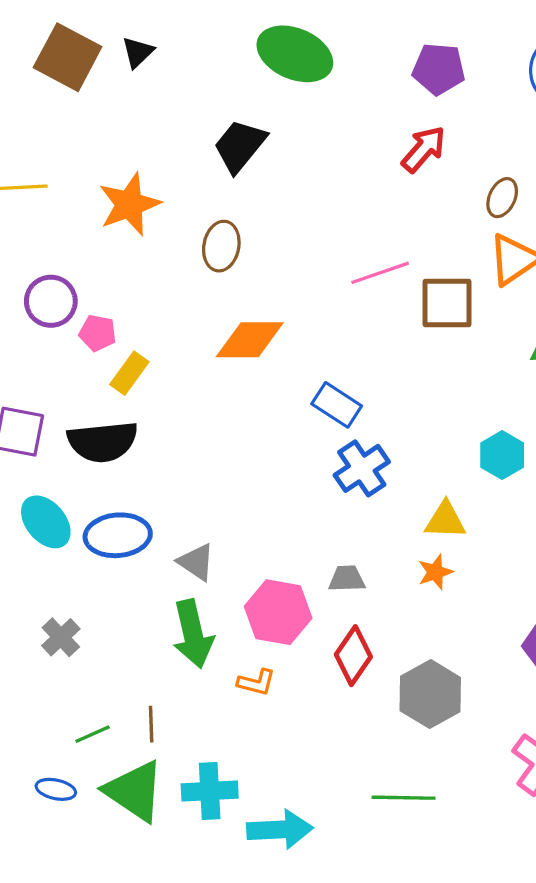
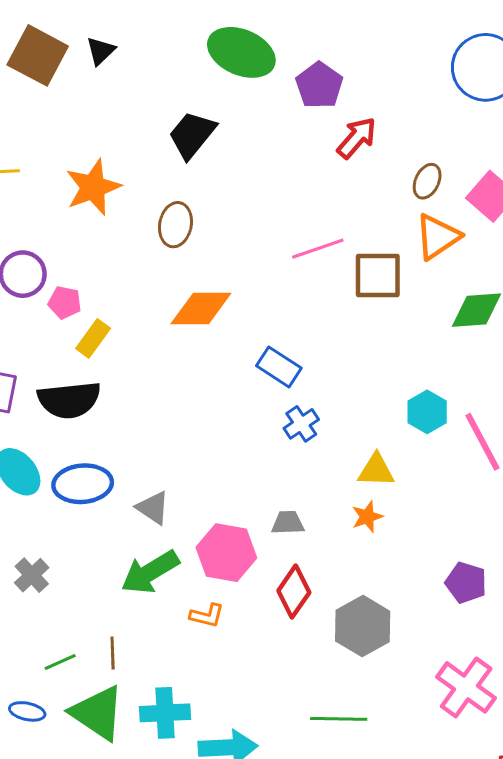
purple pentagon: (439, 69) -> (319, 85), moved, turned 30
blue cross: (362, 468) -> (301, 424), size x0.7
green arrow: (193, 634) -> (150, 572), turned 72

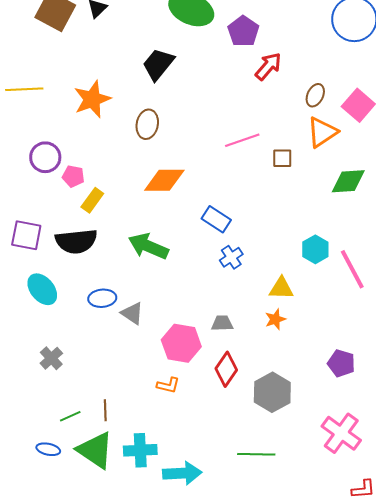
brown square: (378, 276) -> (282, 158), size x0.6
blue ellipse: (83, 484) -> (102, 298), moved, size x0.7
green arrow: (150, 572) -> (148, 246), moved, turned 54

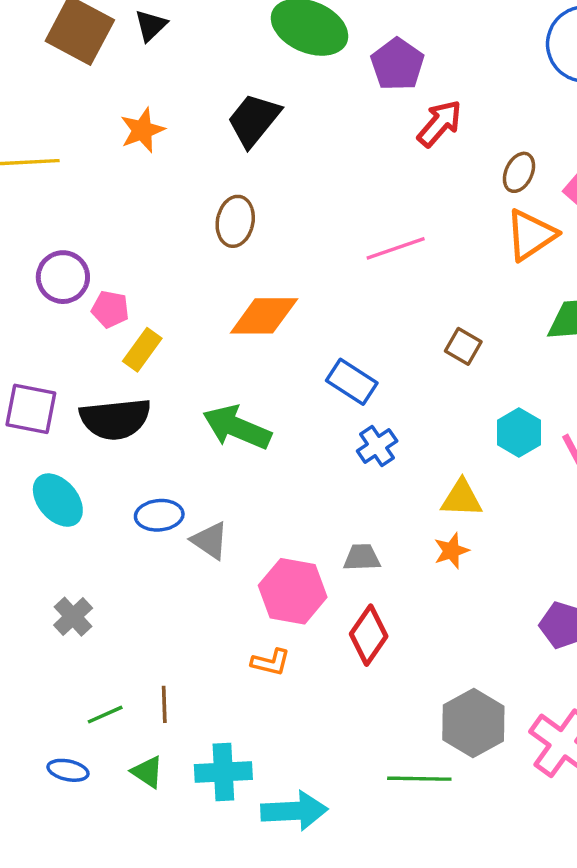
orange star: (92, 99) -> (142, 130), moved, size x0.7
brown square: (282, 158) -> (463, 346), moved, turned 30
gray hexagon: (272, 392) -> (473, 723), moved
green triangle: (95, 450) -> (147, 772), size x0.5

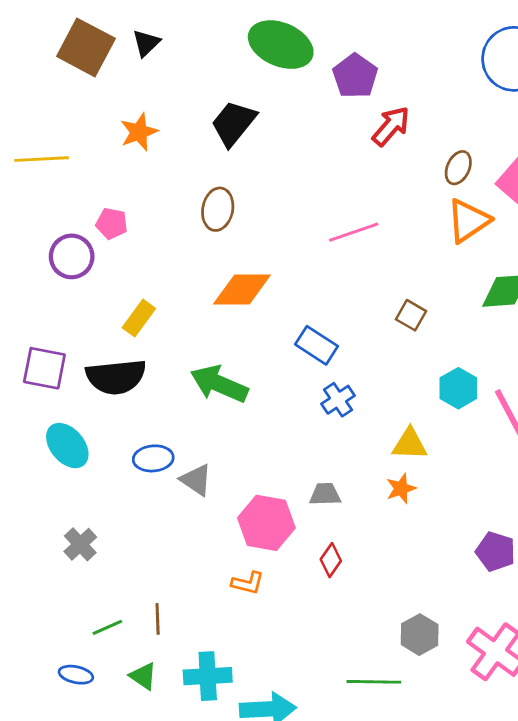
pink pentagon: (110, 309) -> (112, 224), moved
red diamond: (369, 635) -> (331, 560), size x0.7
gray hexagon: (473, 723) -> (420, 635), size x0.7

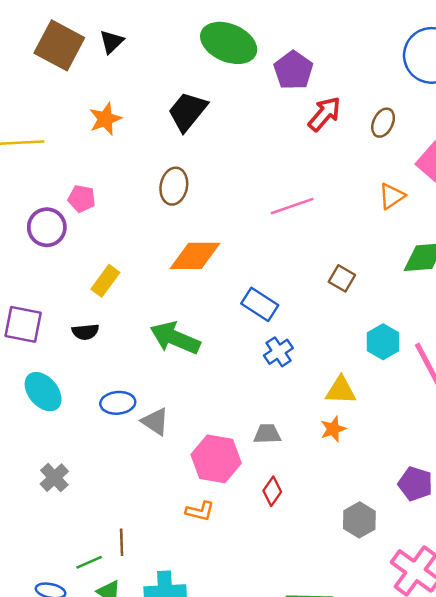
brown ellipse: (458, 168) -> (383, 123), moved
orange triangle: (468, 221) -> (392, 196), size x0.7
black semicircle: (116, 377) -> (85, 332), size x0.5
green line: (107, 627) -> (89, 562), moved
gray hexagon: (420, 635) -> (359, 520), moved

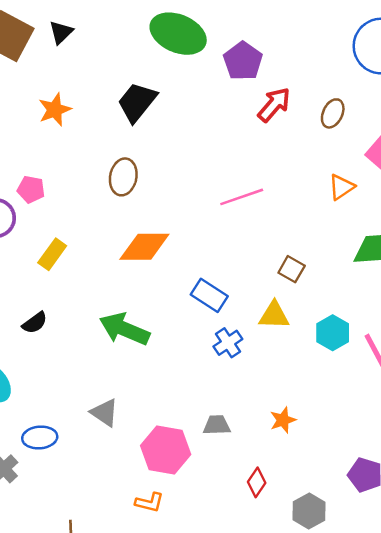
yellow rectangle: (105, 281) -> (52, 254), moved
black semicircle: (85, 332) -> (35, 323), turned -30
yellow triangle: (341, 390) -> (274, 315), moved
blue ellipse: (118, 403) -> (40, 437), moved
red diamond: (272, 491) -> (257, 482), moved

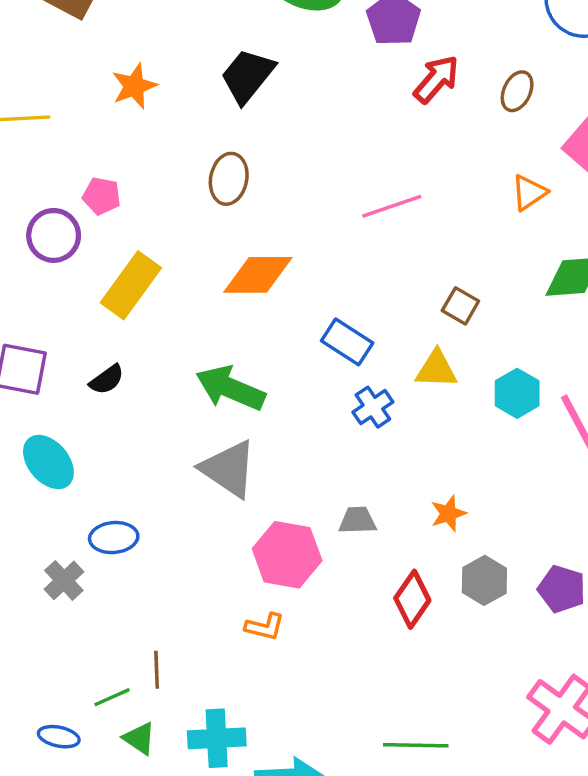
yellow rectangle: (52, 254) -> (131, 285), size x1.5
gray triangle: (105, 413) -> (229, 469), moved, size x1.5
red diamond: (257, 482) -> (412, 599), size x1.4
gray hexagon: (309, 511) -> (484, 580), moved

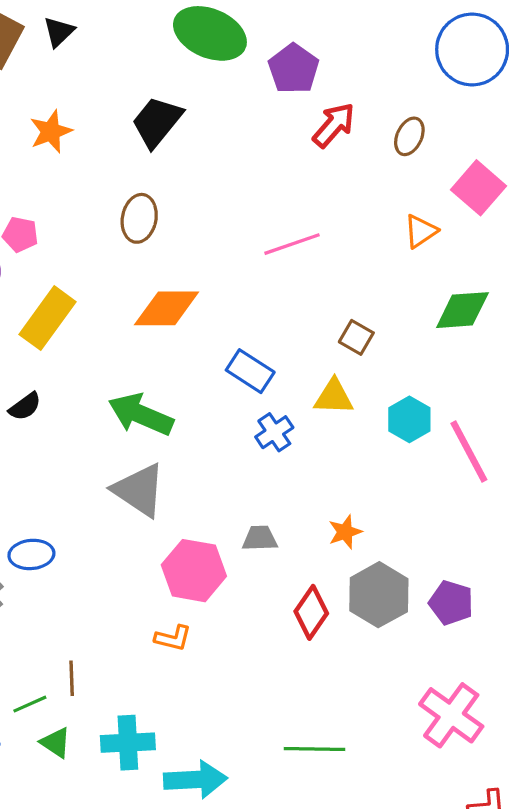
gray hexagon: (484, 580) -> (379, 595), size x1.4

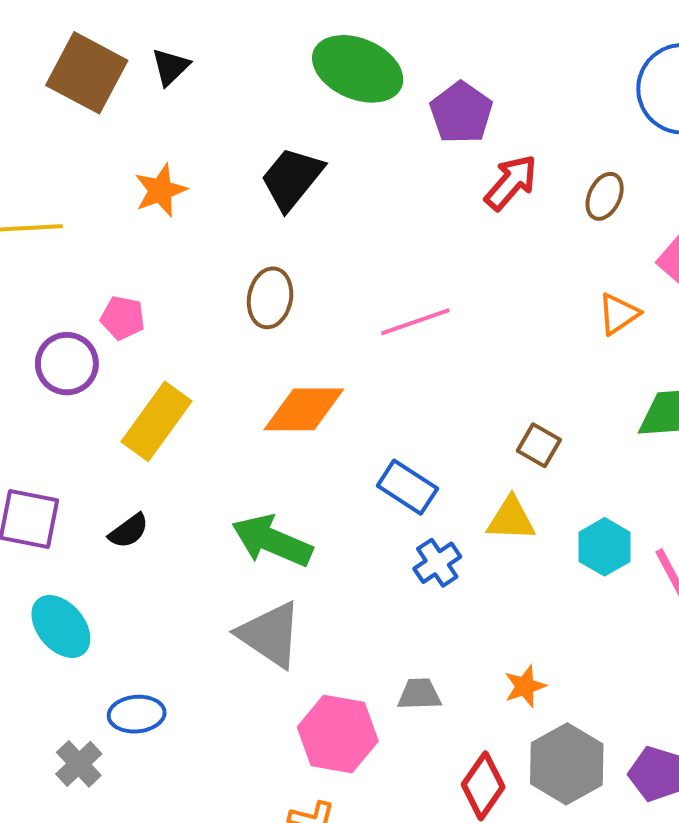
pink line: (292, 244) -> (415, 322), moved

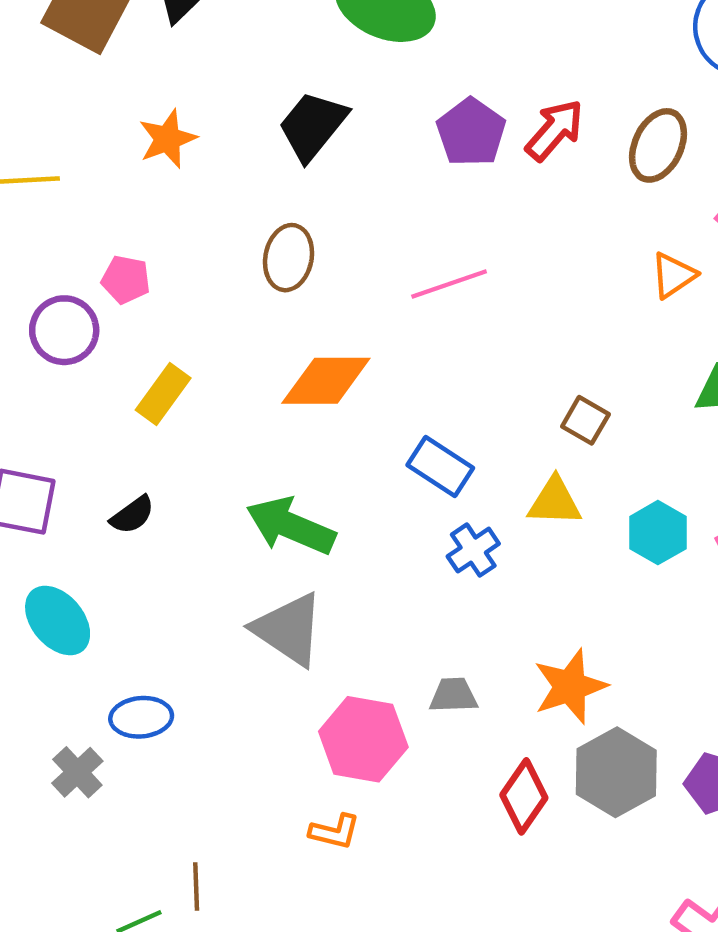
purple pentagon: (461, 113) -> (471, 132), moved
brown ellipse: (605, 196) -> (658, 145), size x1.4
yellow rectangle: (157, 421) -> (163, 394), size x0.7
orange star: (525, 686) -> (570, 686), size x1.6

